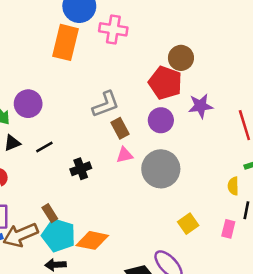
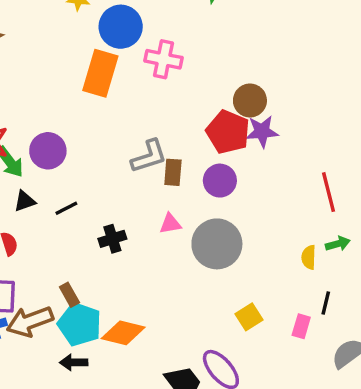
purple star: (201, 106) -> (262, 131), moved
brown rectangle: (120, 128) -> (173, 172), moved, turned 30
yellow semicircle: (233, 186) -> (309, 257), moved

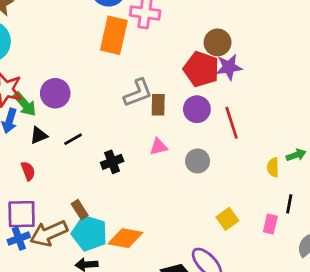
orange rectangle: (100, 73) -> (114, 35), moved
red line: (328, 192) -> (232, 123), moved
gray circle: (217, 244) -> (198, 161), size x0.6

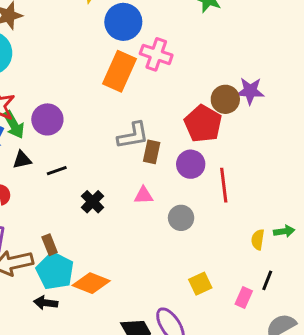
purple star: (229, 67) -> (250, 91), moved
black cross: (112, 162) -> (93, 202), turned -35

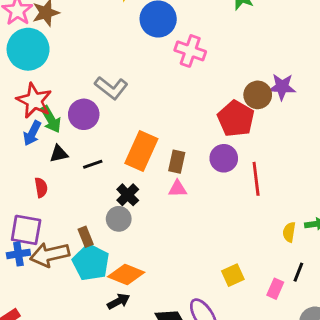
orange rectangle: (120, 71) -> (141, 151), moved
gray L-shape: (133, 136) -> (111, 88), moved, turned 48
brown rectangle: (152, 152) -> (177, 162), moved
gray circle: (181, 218) -> (119, 219), moved
black arrow: (46, 303) -> (119, 301), moved, turned 145

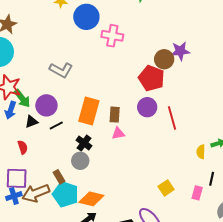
purple circle: (84, 114) -> (46, 105), moved

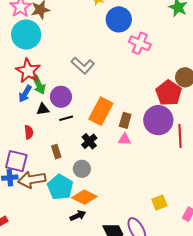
purple circle: (147, 107) -> (158, 120), size x1.5
gray circle: (80, 161) -> (82, 169), moved
brown rectangle: (59, 177) -> (56, 152), moved

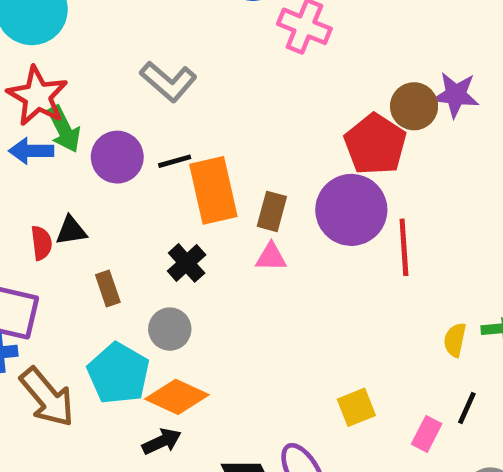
blue arrow: (25, 94) -> (31, 151), turned 60
black triangle: (43, 109) -> (71, 231), moved
orange rectangle: (101, 111) -> (213, 190), turned -40
black line: (66, 118) -> (175, 161), moved
brown arrow: (32, 180) -> (47, 397), moved, turned -120

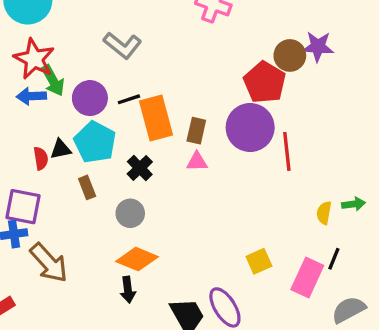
cyan pentagon: (119, 373) -> (95, 142), moved
pink rectangle: (427, 434) -> (307, 277), size x1.6
black arrow: (162, 441) -> (128, 290), turned 110

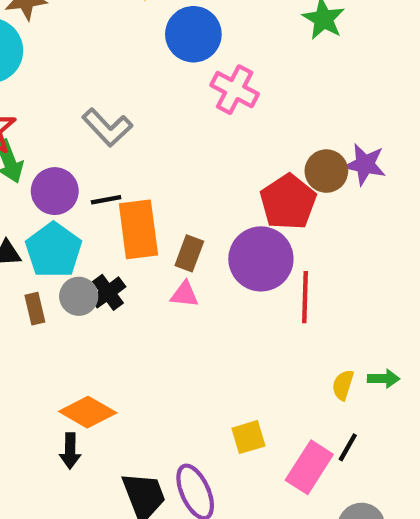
gray circle: (130, 213) -> (79, 296), moved

